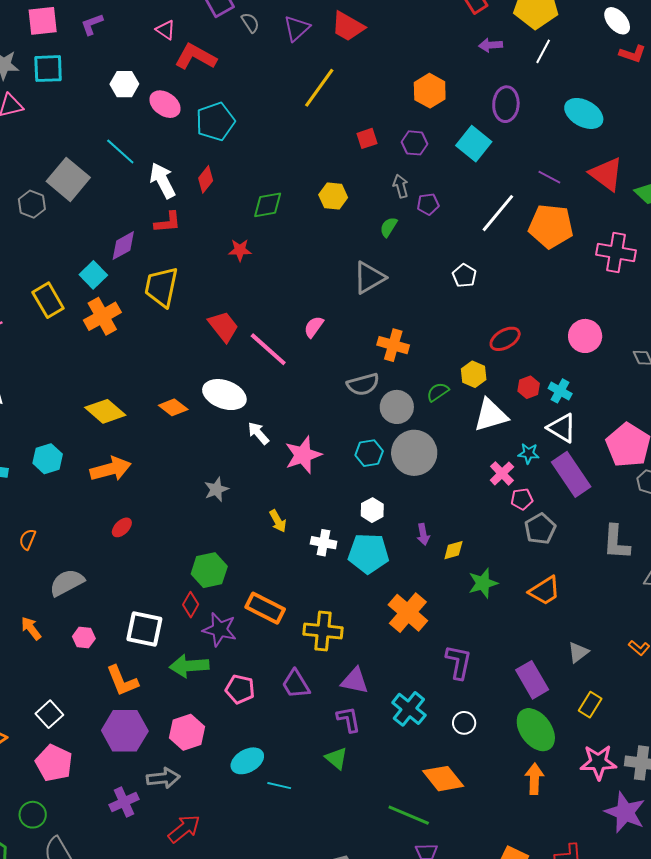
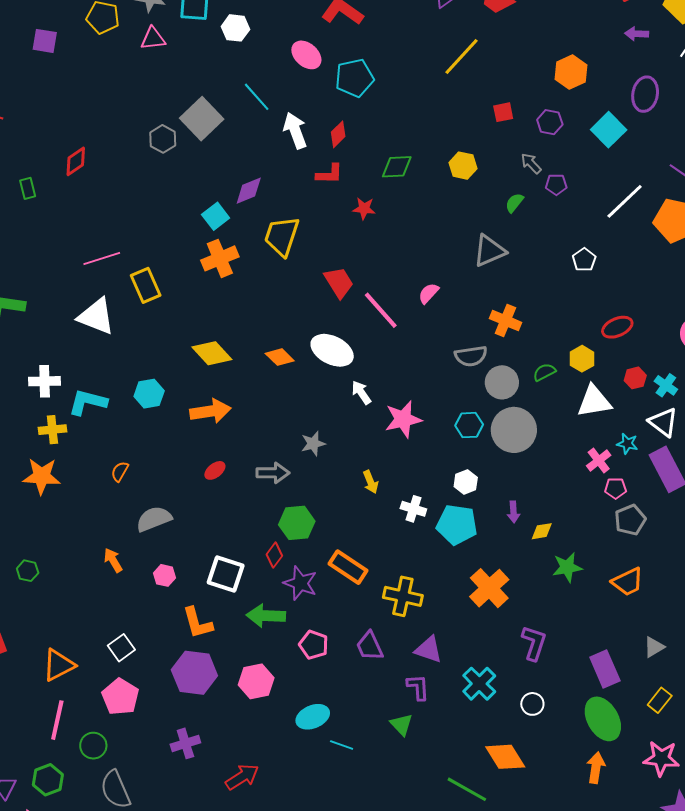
white hexagon: (124, 84) -> (235, 28), moved
gray arrow: (401, 186) -> (531, 163), turned -35
red L-shape: (168, 222) -> (329, 174), moved
yellow rectangle: (48, 300) -> (146, 285), moved
gray arrow: (163, 778) -> (273, 473), moved

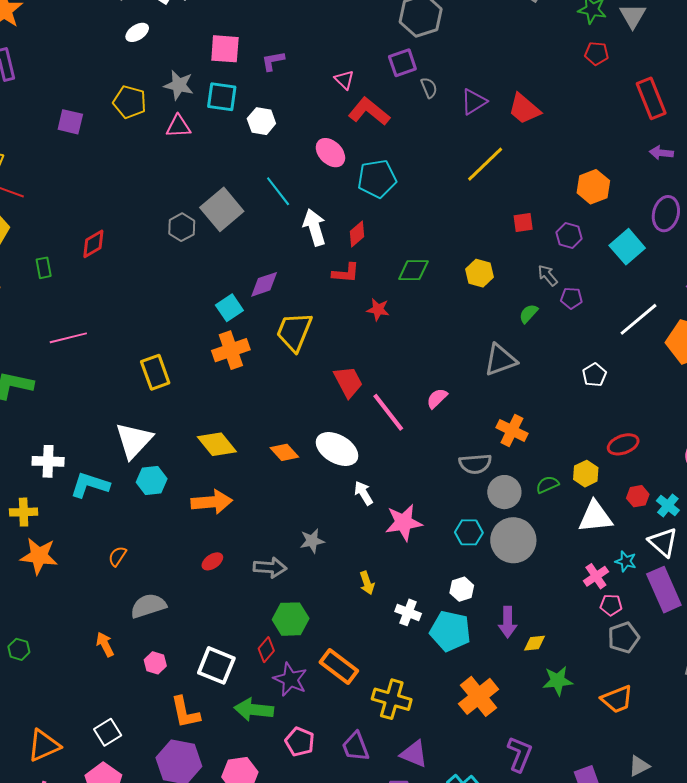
pink line: (102, 259) -> (68, 338), moved
white triangle: (96, 316) -> (134, 440), moved, turned 48
yellow cross: (52, 430) -> (24, 512), moved
purple arrow: (513, 512) -> (508, 622), size x1.4

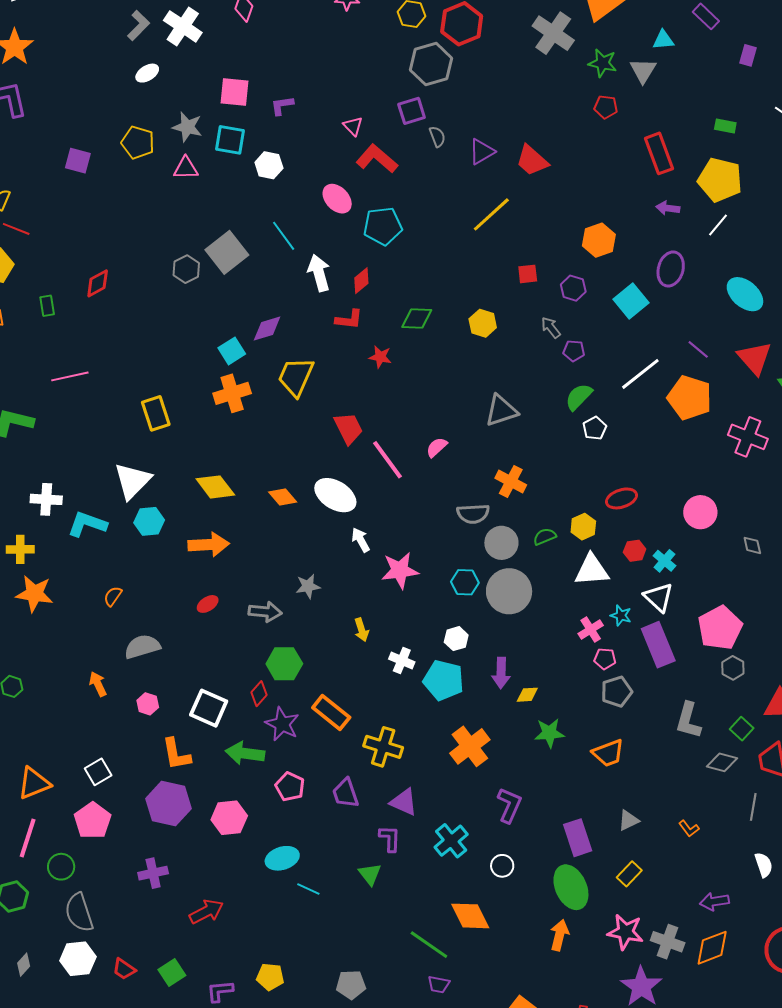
green semicircle: (528, 314) -> (579, 397), moved, size x1.4

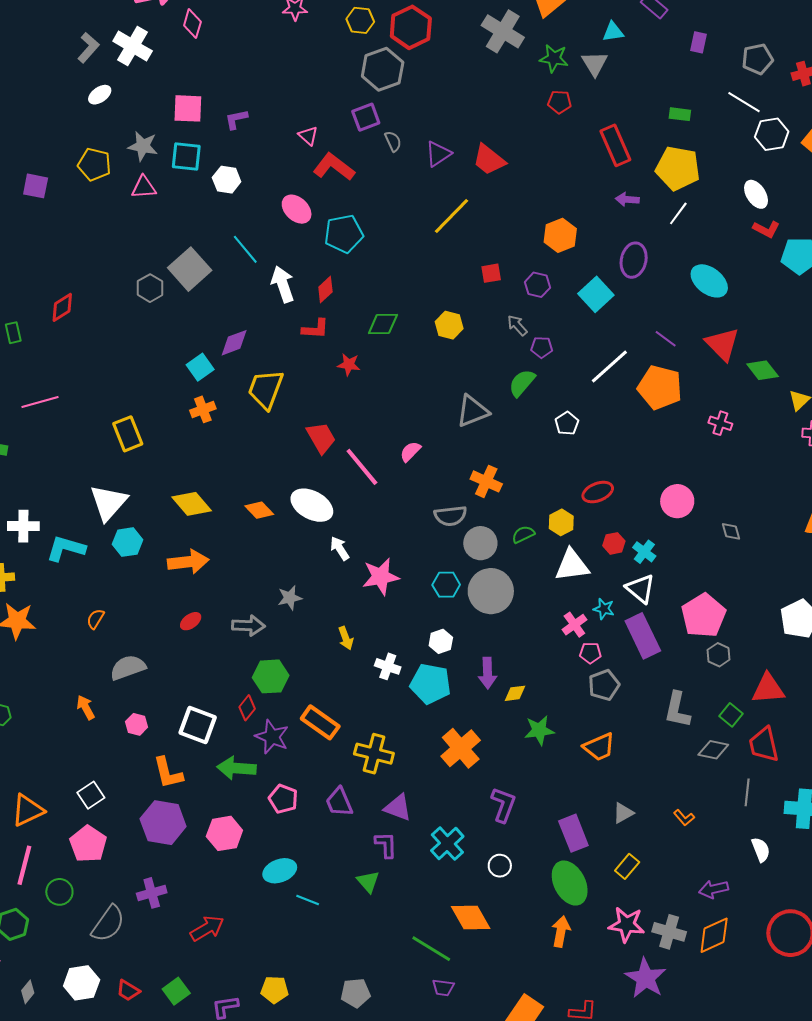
orange cross: (232, 393) -> (203, 409), size x0.7
green semicircle: (579, 397) -> (522, 383), moved
pink cross: (748, 437) -> (720, 423), size x0.6
gray semicircle: (79, 913) -> (108, 924), moved, turned -123

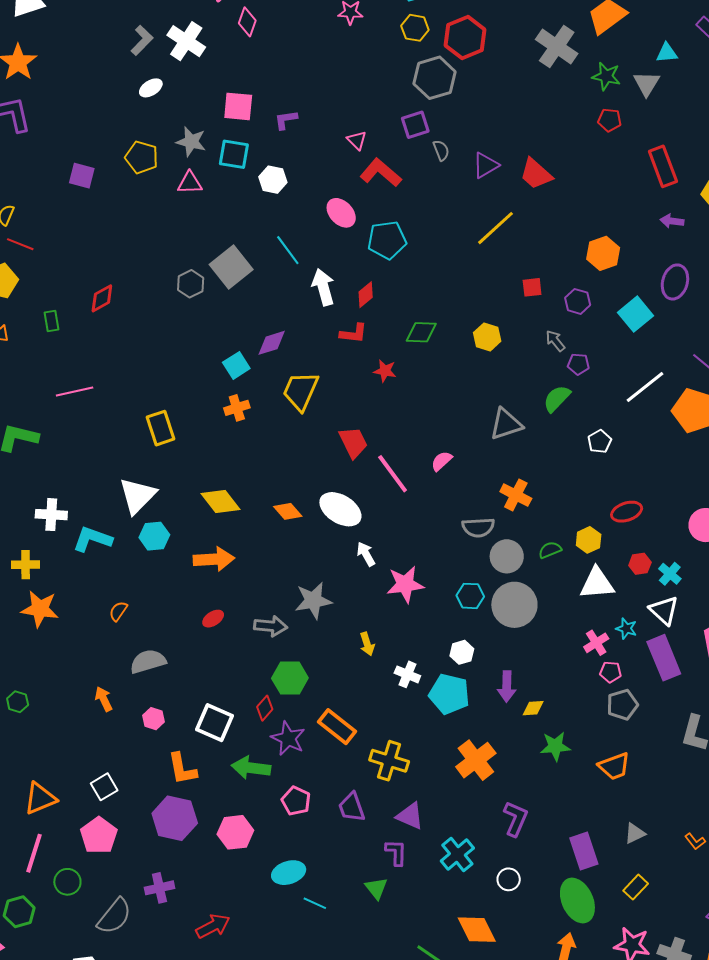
gray star: (290, 598) -> (313, 600), size x1.5

